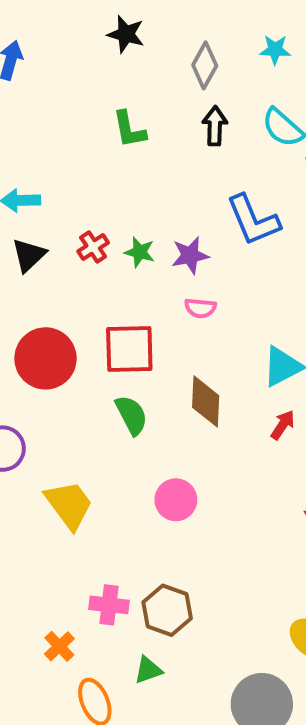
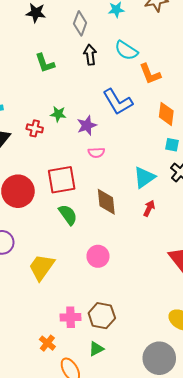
red cross: (93, 247) -> (35, 128), turned -35
green star: (140, 252) -> (58, 114), moved
yellow trapezoid: (69, 505) -> (42, 267), turned -100

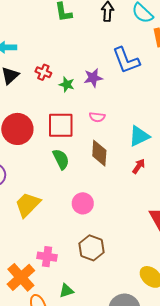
green star: (58, 114) -> (67, 84), moved
pink semicircle: (96, 153) -> (97, 117), moved
brown hexagon: (102, 316) -> (92, 248), moved
orange cross: (47, 343) -> (21, 277), size x1.8

